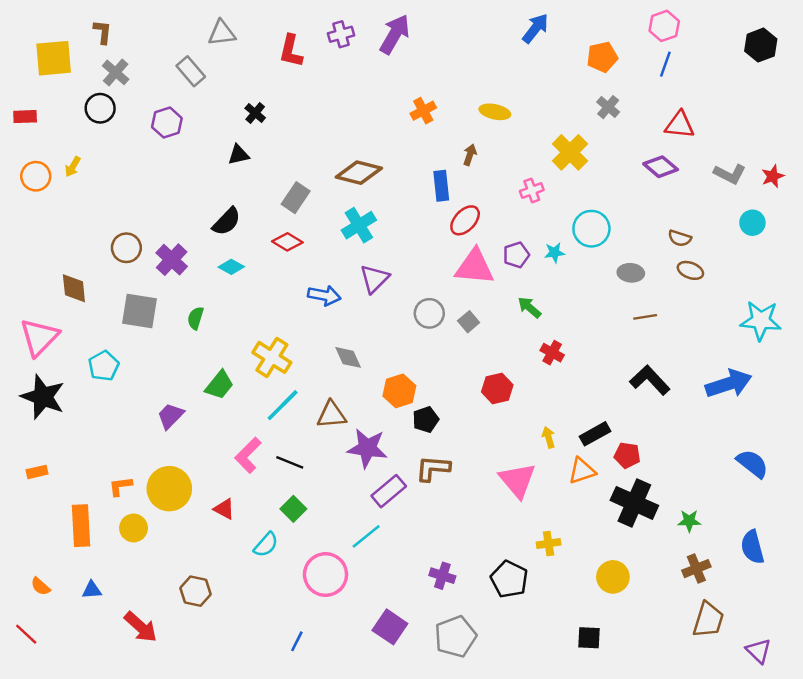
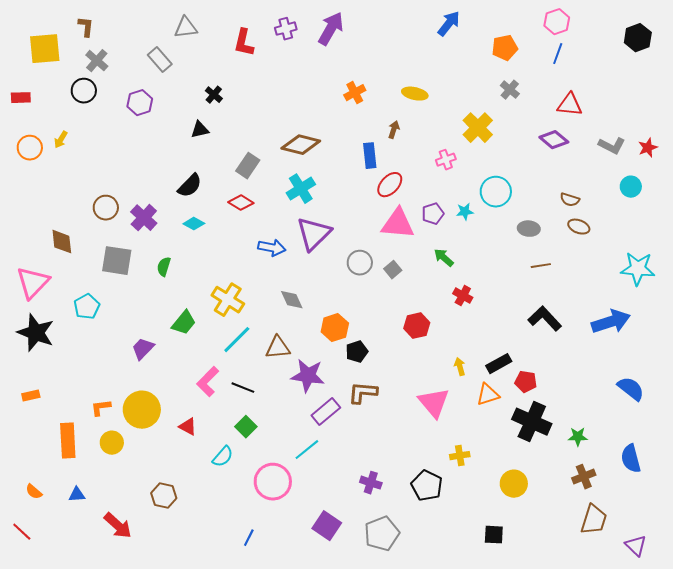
purple triangle: (374, 279) -> (314, 234), size x1.4

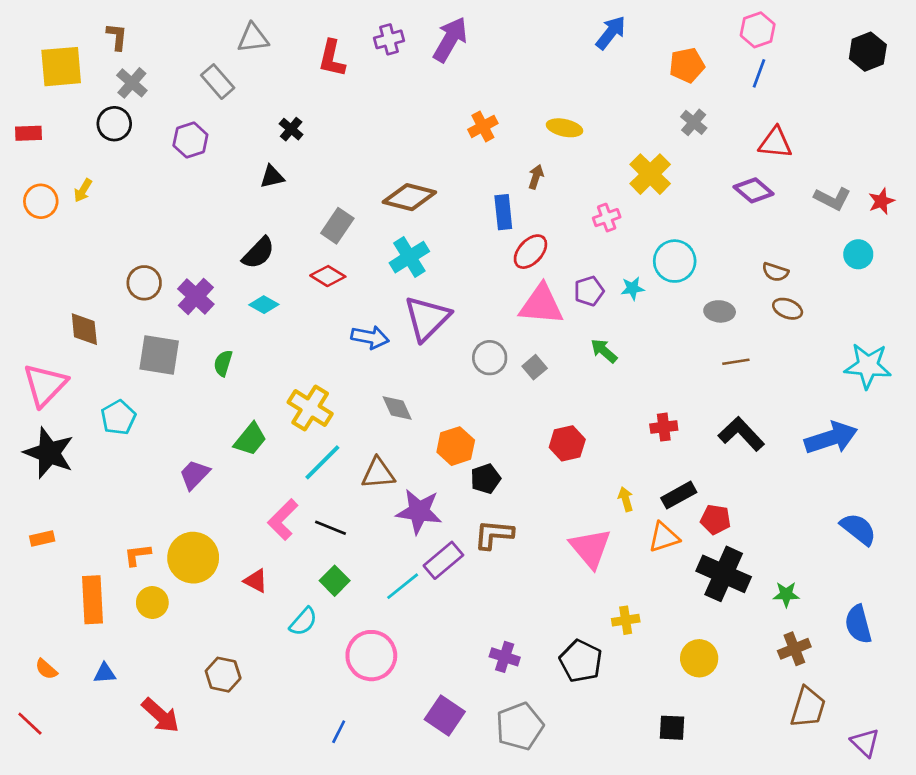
red cross: (463, 296) -> (664, 427), moved, turned -36
cyan line: (307, 450) -> (403, 586), moved

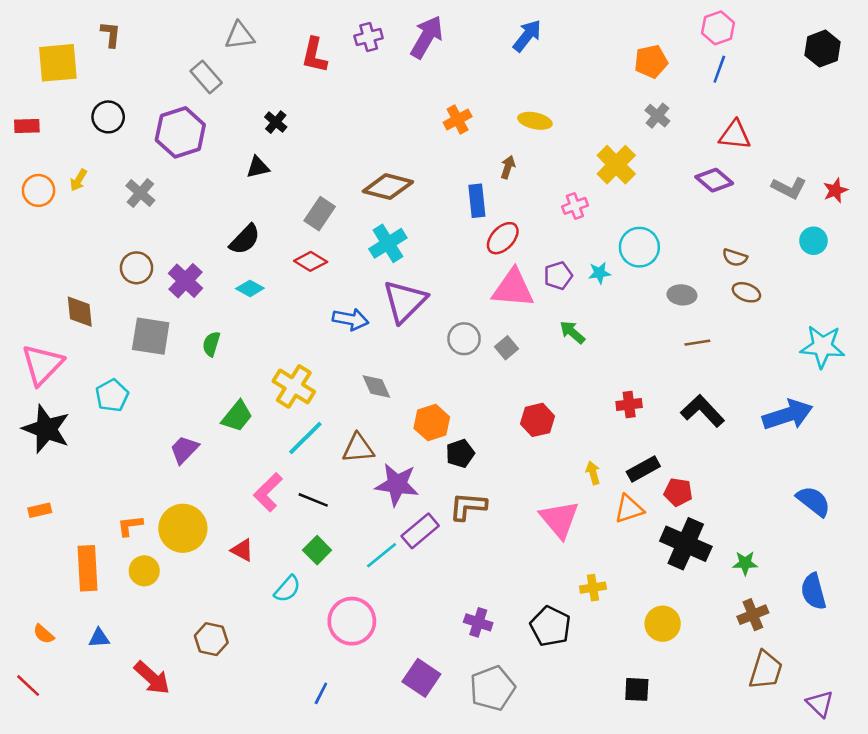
blue arrow: (611, 33) -> (527, 36), moved
gray cross: (132, 83) -> (140, 193), moved
purple hexagon: (190, 140) -> (180, 132), size x1.5

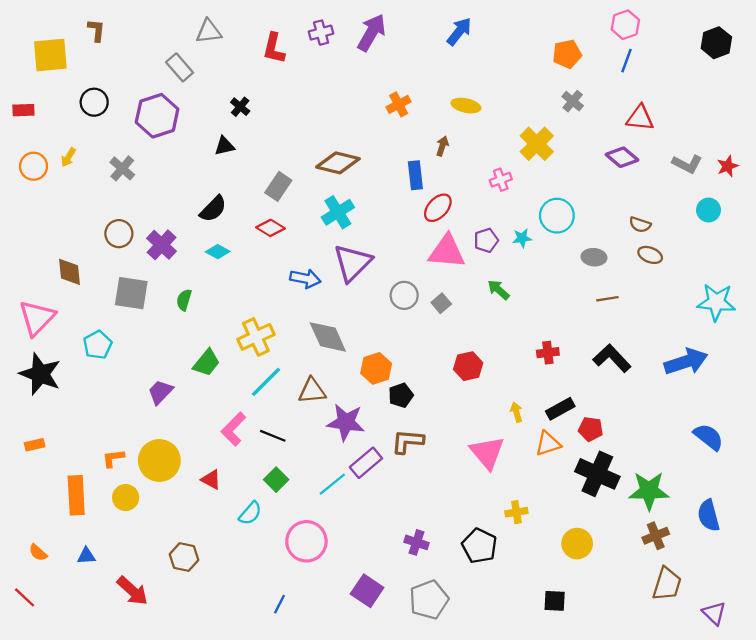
yellow cross: (294, 386) -> (256, 337), turned 33
gray diamond: (376, 386) -> (328, 337), size x1.5
green star: (745, 563) -> (649, 491), size x1.8

